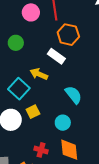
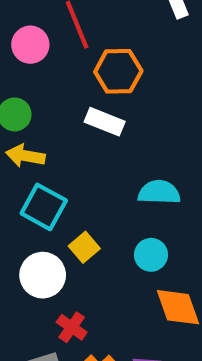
yellow arrow: (39, 74) -> (25, 156), moved
cyan semicircle: (73, 95) -> (159, 192), turned -36
red cross: (41, 150) -> (72, 327), moved, turned 32

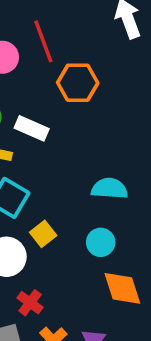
white rectangle: (105, 122) -> (32, 128), moved

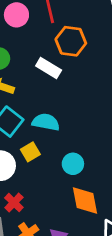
white rectangle: (32, 128) -> (49, 68), moved
cyan semicircle: (109, 189) -> (46, 122), moved

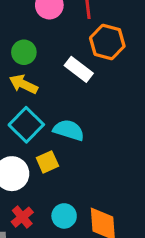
cyan circle: (73, 164) -> (64, 216), moved

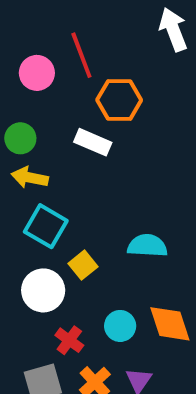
cyan semicircle: (69, 130) -> (147, 246), moved

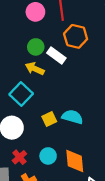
green circle: (20, 138) -> (36, 47), moved
yellow arrow: (30, 178) -> (35, 69), moved
yellow square: (83, 265) -> (49, 119), moved

